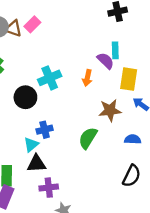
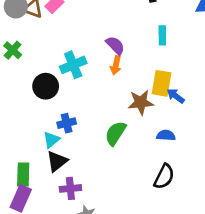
cyan rectangle: (115, 50) -> (162, 35), moved
purple semicircle: (106, 61) -> (115, 45), moved
yellow rectangle: (129, 79) -> (162, 83), moved
black triangle: (36, 164) -> (57, 161), turned -36

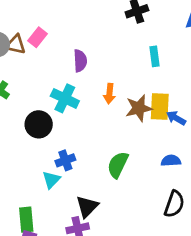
purple semicircle: (115, 45) -> (80, 61), moved, turned 48
cyan cross: (73, 65) -> (65, 98), turned -35
brown star: (141, 102) -> (139, 108), moved
black triangle: (57, 161) -> (87, 206), moved

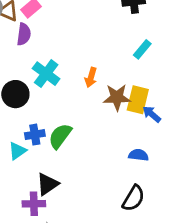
cyan rectangle: (154, 56) -> (142, 49), turned 36
purple semicircle: (80, 61) -> (24, 34), moved
green semicircle: (118, 165) -> (60, 136), moved

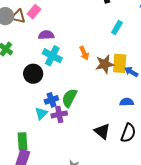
purple semicircle: (24, 34) -> (46, 35), moved, turned -91
orange arrow: (91, 77) -> (84, 53), turned -32
black triangle: (47, 184) -> (102, 131), moved, turned -36
purple cross: (34, 204) -> (59, 114), moved

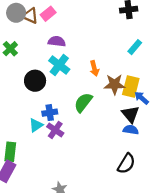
green semicircle: (69, 98) -> (83, 103), moved
purple cross: (59, 114) -> (55, 130), turned 35
black triangle: (102, 131) -> (131, 114), moved

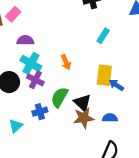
brown star: (114, 84) -> (84, 118), moved
blue cross: (50, 113) -> (40, 112), moved
black triangle: (131, 114) -> (83, 103), moved
purple cross: (55, 130) -> (35, 80), moved

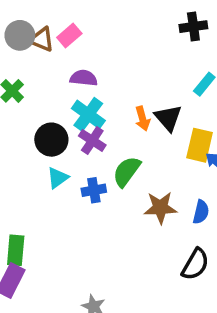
black triangle: (83, 103) -> (168, 118), moved
blue semicircle: (110, 118) -> (201, 212), turned 96
cyan triangle: (16, 126) -> (58, 178), moved

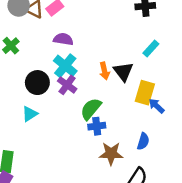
cyan triangle: (58, 178) -> (30, 114), moved
blue cross: (94, 190) -> (97, 126), moved
brown star: (160, 208) -> (111, 154), moved

